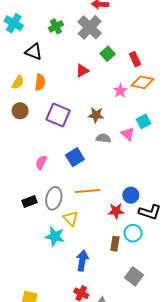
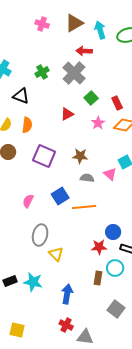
pink star: (120, 91) -> (98, 123), moved
orange line: (88, 191) -> (84, 207), moved
black rectangle: (30, 202) -> (10, 281), moved
cyan star: (55, 236) -> (33, 282), moved

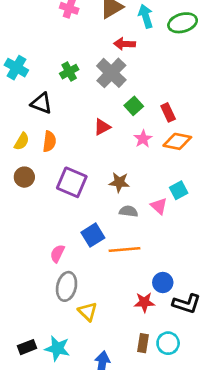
pink semicircle: (28, 201) -> (57, 254), moved
cyan circle: (115, 268) -> (168, 343), moved

